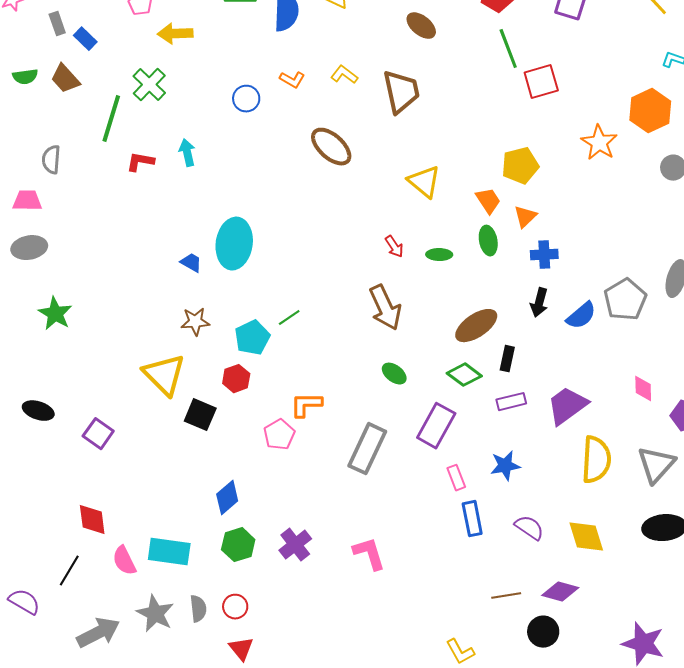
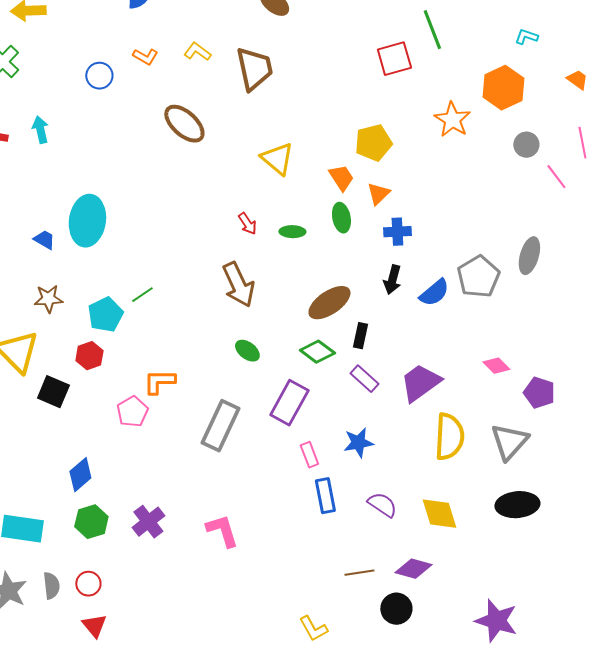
green line: (508, 49) -> (432, 30), moved
pink diamond: (643, 389) -> (496, 366), turned -44
purple rectangle: (511, 402) -> (364, 379), turned 56

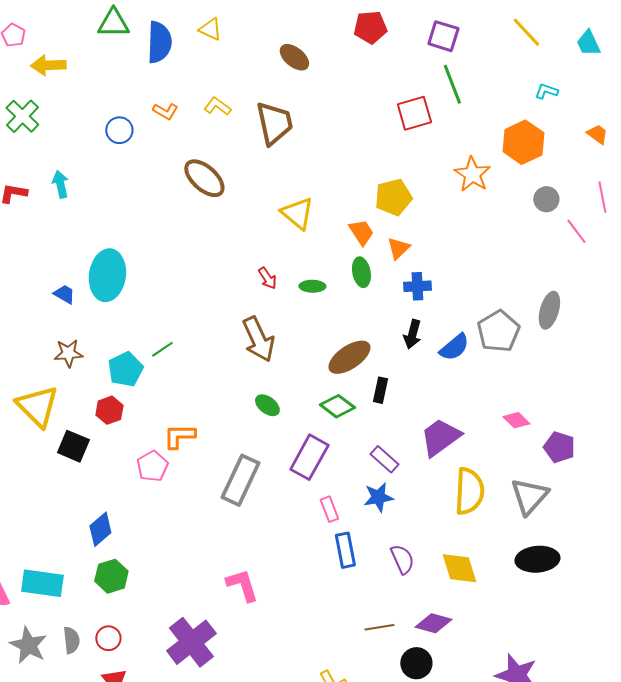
purple rectangle: (364, 379) -> (384, 459), moved
purple semicircle: (382, 505) -> (402, 559), turned 32
purple cross: (148, 522) -> (191, 642), moved, size x1.5

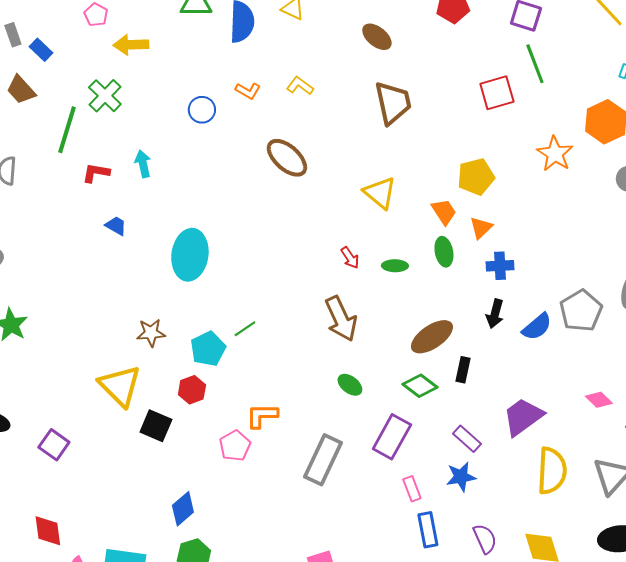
brown trapezoid: (274, 123) -> (393, 103), moved
blue trapezoid: (64, 294) -> (116, 226), moved

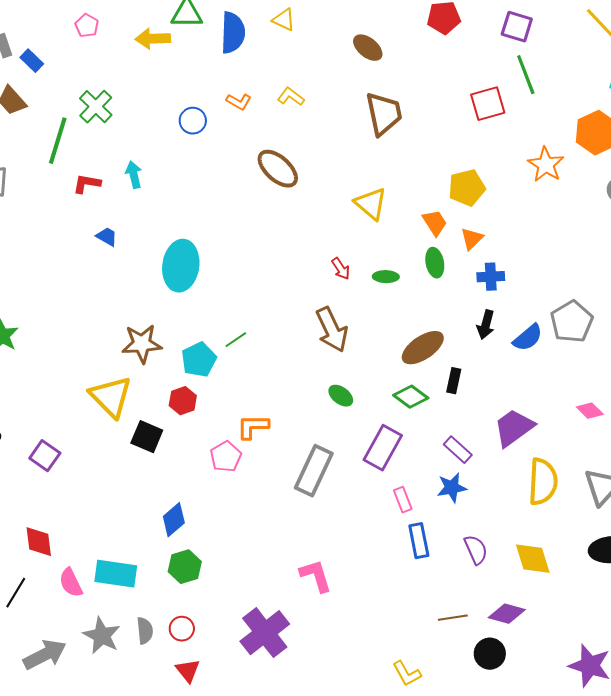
yellow arrow: (131, 45) -> (153, 39), moved
brown star: (151, 333) -> (142, 344), size x1.4

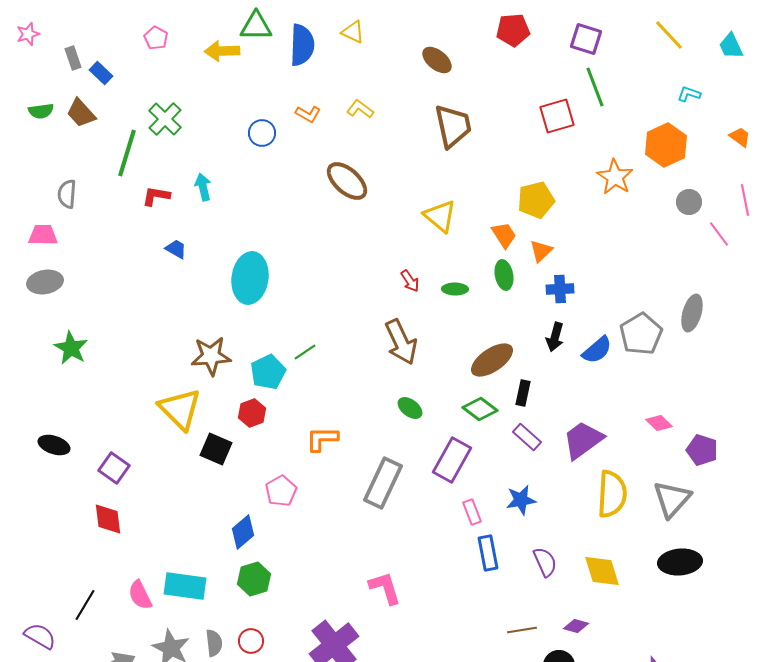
purple rectangle: (458, 450) -> (527, 437), moved
pink pentagon: (226, 457) -> (281, 491), moved
red diamond: (39, 542) -> (108, 519), moved
purple diamond: (507, 614) -> (576, 626), size x0.7

